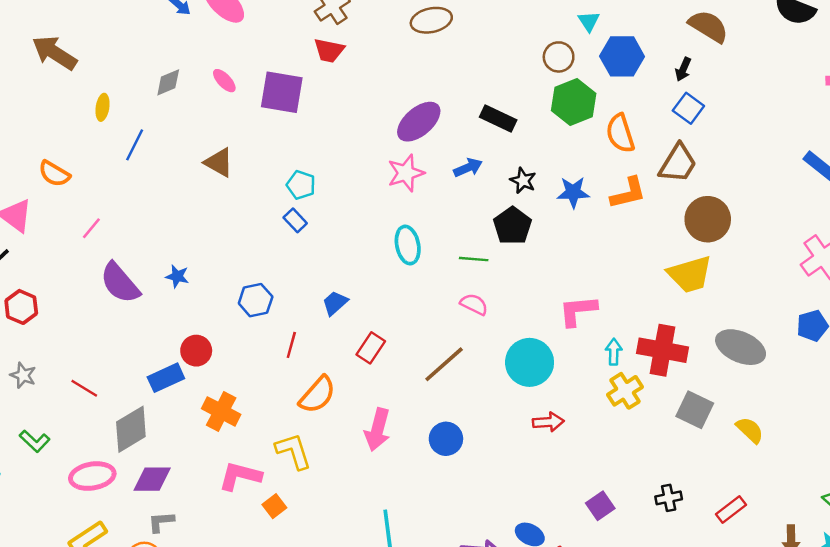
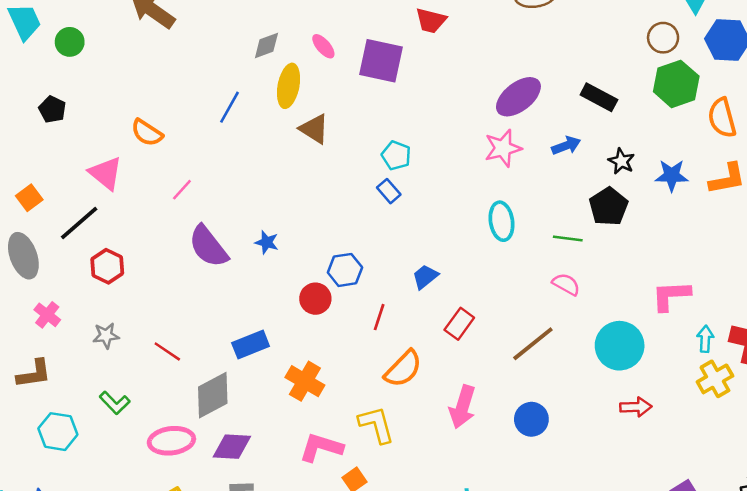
yellow ellipse: (103, 107) -> (288, 86), moved, size x1.6
red circle: (196, 351) -> (315, 299), moved
gray star: (23, 375) -> (106, 336), turned -30

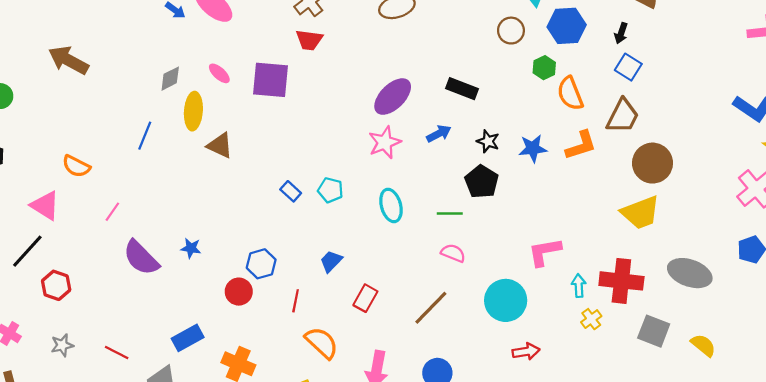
green hexagon: (676, 84) -> (544, 68), moved, size x0.6
cyan pentagon: (396, 155) -> (330, 190), moved
orange semicircle: (403, 369) -> (322, 343), turned -84
yellow cross: (715, 379) -> (591, 319), size x0.7

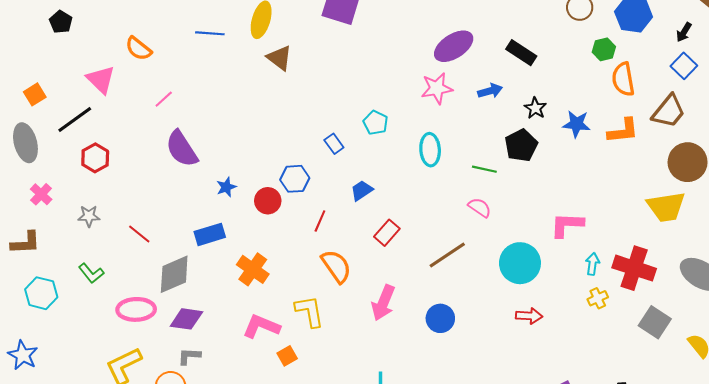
blue line: (145, 136) -> (210, 33), turned 60
blue rectangle: (291, 191) -> (334, 144), moved
blue star: (191, 248) -> (226, 187), moved, turned 30

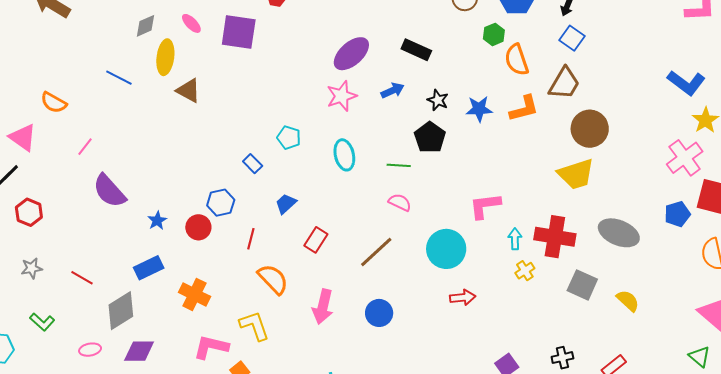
blue line: (210, 33) -> (119, 78), turned 32
pink ellipse: (136, 309) -> (90, 350), size x0.6

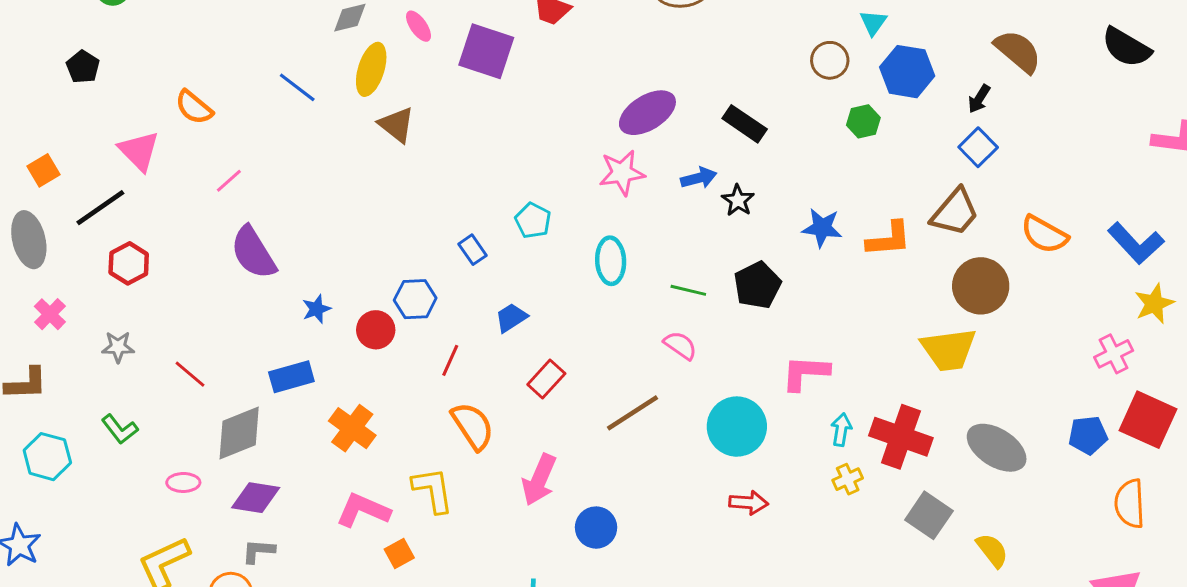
orange semicircle: (517, 60) -> (1044, 234), moved, turned -52
black star: (438, 100) -> (738, 200), moved
black pentagon: (430, 137) -> (757, 285), moved
pink cross: (685, 158) -> (1114, 354), size x0.7
blue circle: (379, 313) -> (596, 528), moved

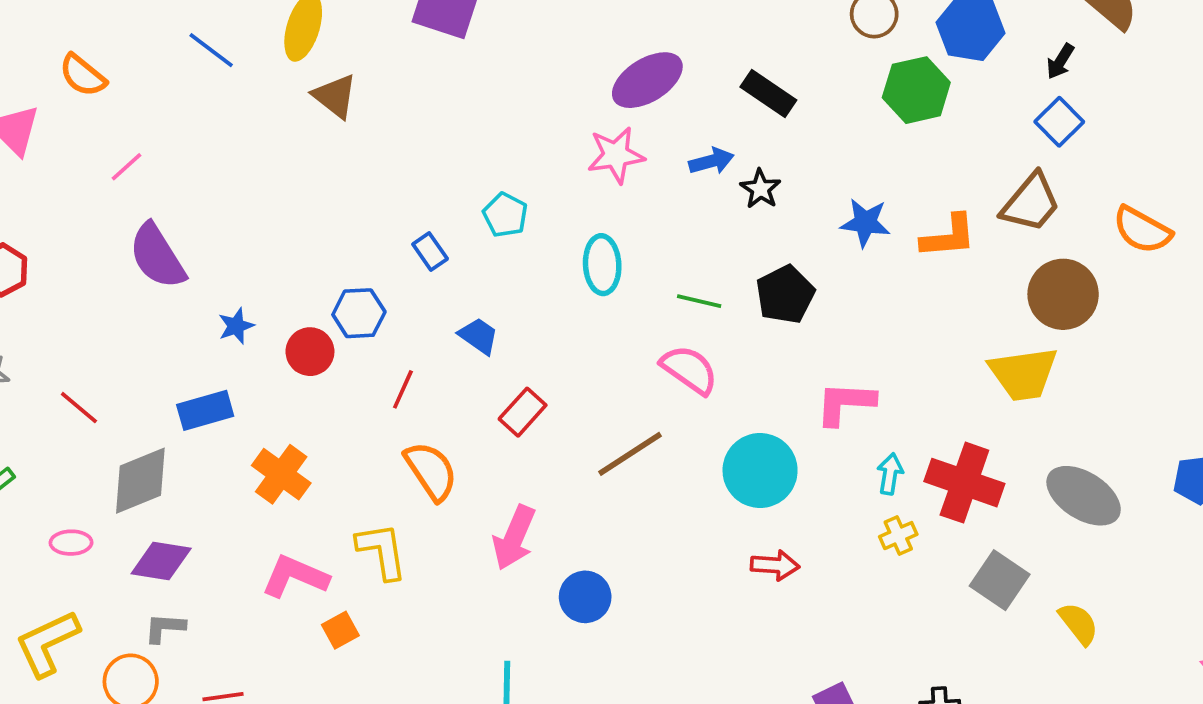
green hexagon: (863, 121) -> (916, 90), size x1.6
blue trapezoid: (511, 318) -> (479, 336), turned 68
pink semicircle: (680, 345) -> (689, 370), size x1.4

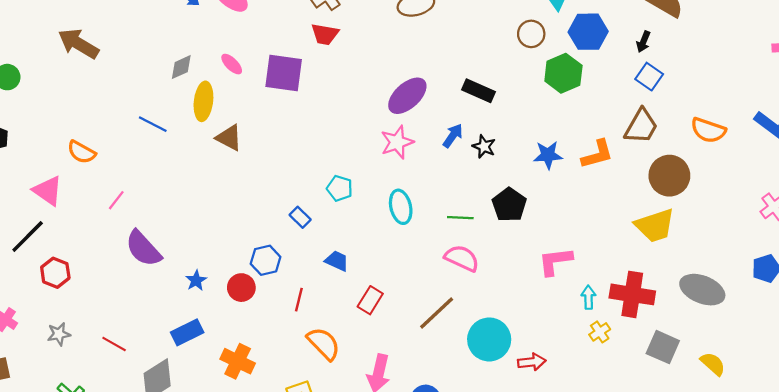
blue arrow: (711, 161) -> (453, 136), turned -30
cyan circle: (760, 470) -> (489, 339), moved

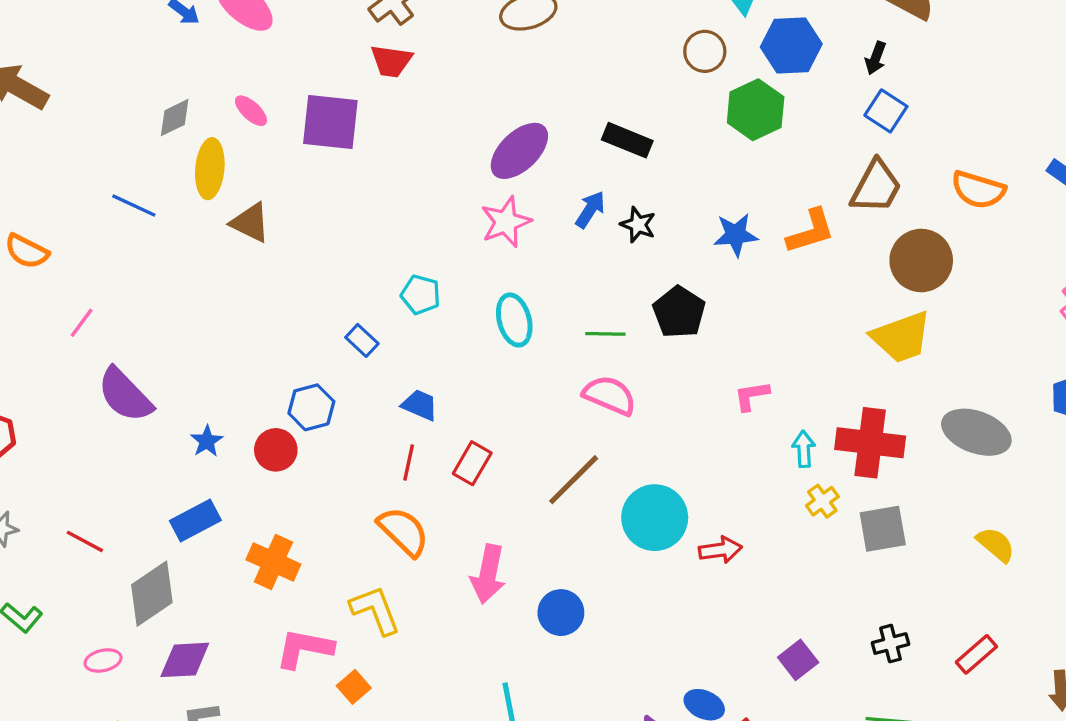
pink L-shape: (555, 261) -> (752, 396), size x0.7
red line: (299, 300) -> (409, 463), moved
gray square: (663, 347) -> (883, 529), moved, turned -32

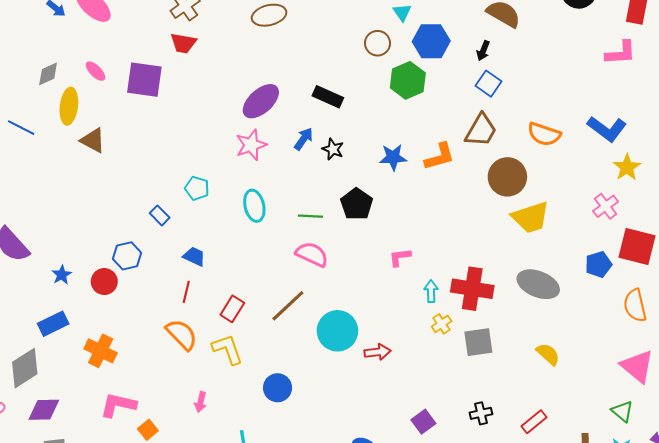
yellow trapezoid: (901, 337) -> (531, 217), moved
red rectangle: (472, 463) -> (232, 309), moved
pink arrow: (488, 574) -> (201, 402), moved, size x0.6
yellow L-shape: (375, 610) -> (228, 349), moved

